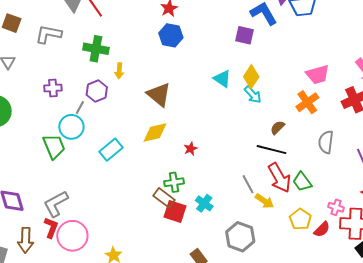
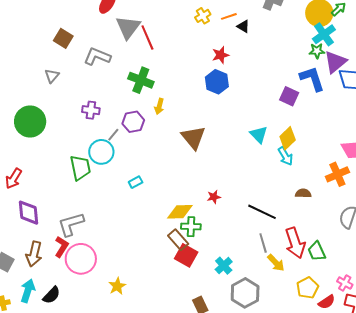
brown semicircle: (277, 128) -> (303, 193), turned 35
yellow diamond: (155, 132) -> (180, 212), moved
cyan rectangle: (111, 150) -> (136, 182), size x0.6
black line: (271, 150) -> (262, 212), moved
cyan cross: (204, 203) -> (224, 266), moved

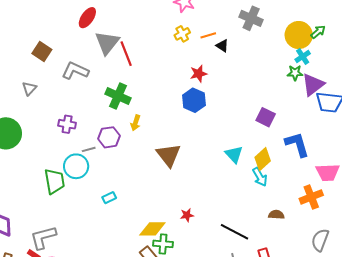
cyan cross: (324, 34) -> (303, 56), size x0.7
blue L-shape: (312, 79) -> (297, 144), moved
gray line: (113, 135) -> (89, 149), turned 32

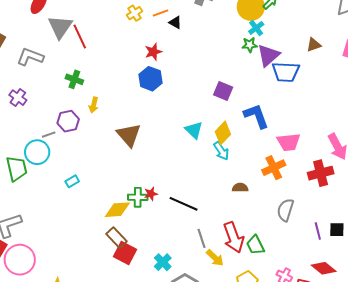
green cross: (118, 96) -> (74, 79), size x0.7
purple cross: (67, 124) -> (18, 98), moved, turned 30
black line: (235, 232) -> (184, 204), moved
green cross: (163, 244) -> (138, 197), moved

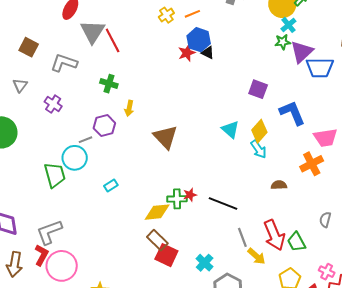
black triangle: (175, 22) -> (208, 53), moved
blue hexagon: (150, 79) -> (199, 40), moved
gray semicircle: (285, 210) -> (325, 220), moved, size x0.7

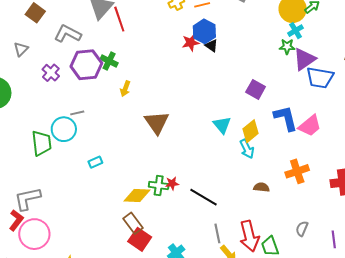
purple hexagon: (104, 126) -> (86, 65), moved, size x1.4
pink trapezoid: (325, 138) -> (310, 126), moved, turned -40

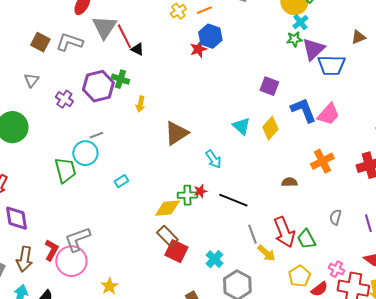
gray L-shape: (68, 34) -> (69, 42), moved
black triangle: (211, 46) -> (137, 49), moved
brown triangle: (157, 123) -> (176, 133), turned 40
cyan arrow: (247, 149) -> (213, 159), moved
gray L-shape: (27, 199) -> (77, 239), moved

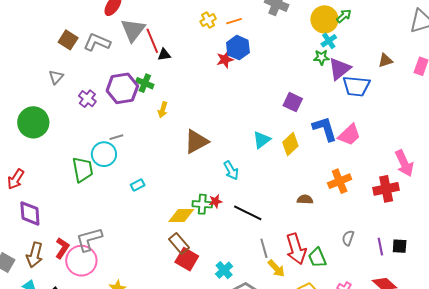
black triangle: (137, 49) -> (164, 55), turned -40
cyan triangle: (241, 126) -> (262, 140), turned 36

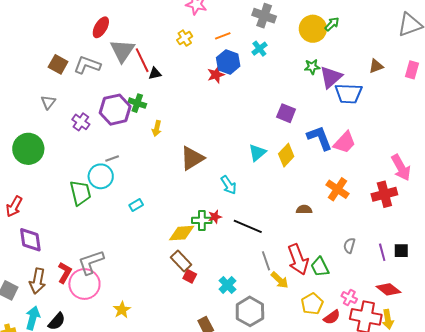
yellow cross: (208, 20) -> (185, 38), moved
cyan cross: (329, 41) -> (259, 49), moved
orange cross: (340, 181) -> (338, 189), turned -30
red square: (187, 259) -> (190, 276), size x0.6

